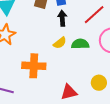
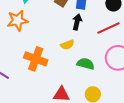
green semicircle: (80, 44) -> (86, 64), moved

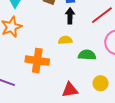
yellow semicircle: (67, 45) -> (65, 40), turned -152

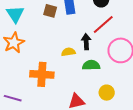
black arrow: (70, 16) -> (86, 42), moved

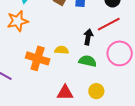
yellow semicircle: (68, 52) -> (62, 50), moved

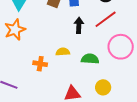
black arrow: (88, 37) -> (79, 25), moved
orange cross: (38, 58) -> (40, 64), size x0.6

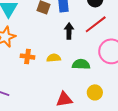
orange cross: (40, 64) -> (27, 57), moved

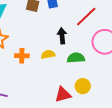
black arrow: (69, 31) -> (62, 36), moved
yellow circle: (95, 92) -> (83, 86), moved

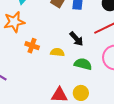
black arrow: (62, 36) -> (76, 39), turned 126

